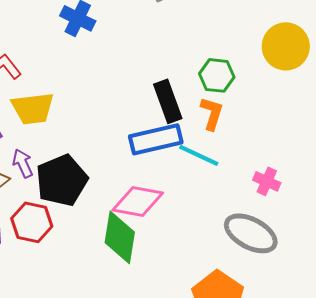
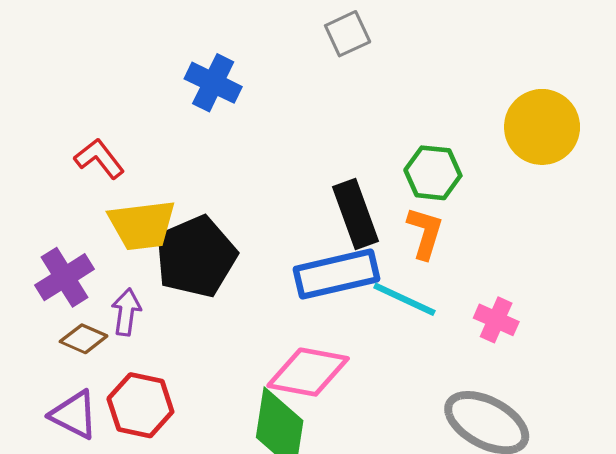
purple arrow: (23, 163) -> (126, 312), turned 32
black pentagon: (62, 180) -> (196, 257), moved
pink cross: (267, 181) -> (496, 320), moved

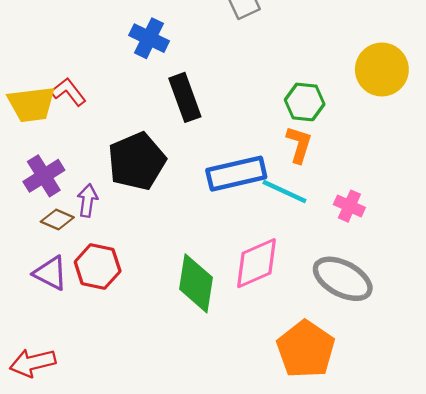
black rectangle: (355, 214) -> (185, 97), moved
yellow trapezoid: (142, 225) -> (32, 104), moved
pink diamond: (308, 372) -> (257, 263), moved, turned -34

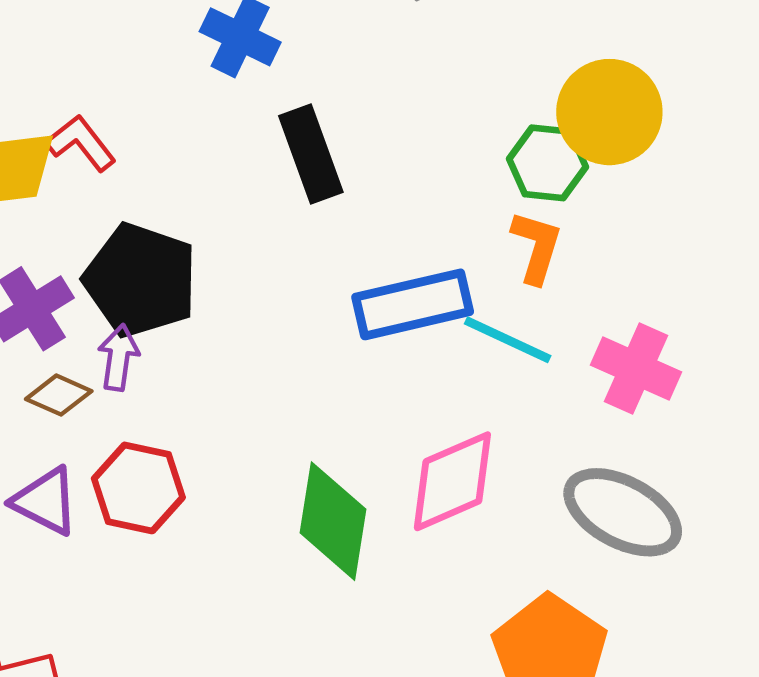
yellow circle: (382, 70) -> (609, 112), moved
black pentagon: (137, 161) -> (141, 280), moved, turned -30
pink cross: (349, 206) -> (636, 369), size x1.4

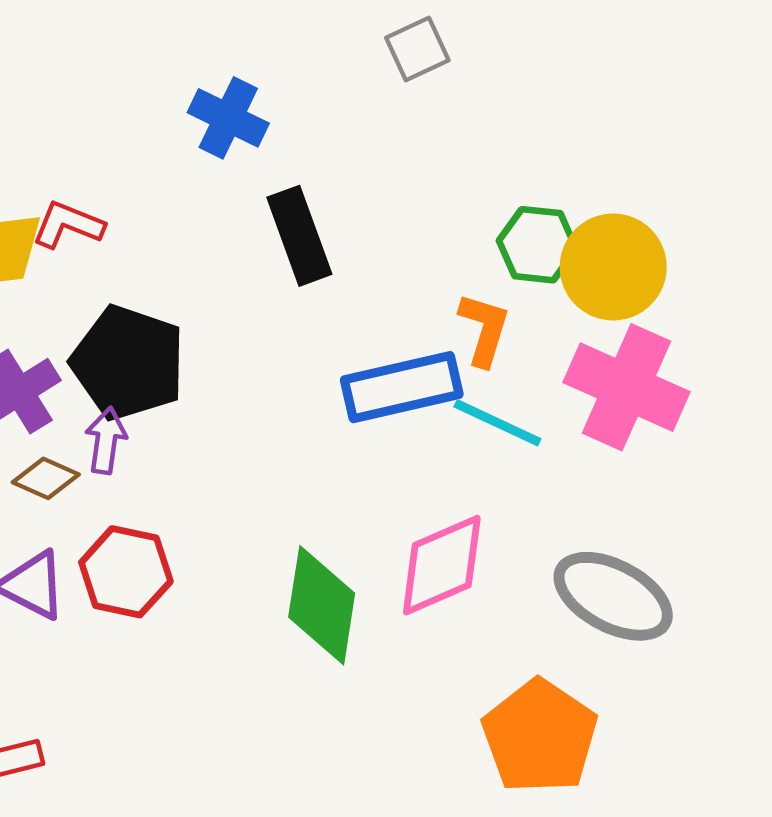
yellow circle: (609, 112) -> (613, 267), moved
red L-shape: (81, 143) -> (68, 225), turned -30
orange L-shape: (536, 247) -> (484, 329), moved
pink cross: (636, 369) -> (627, 387), moved, size x1.4

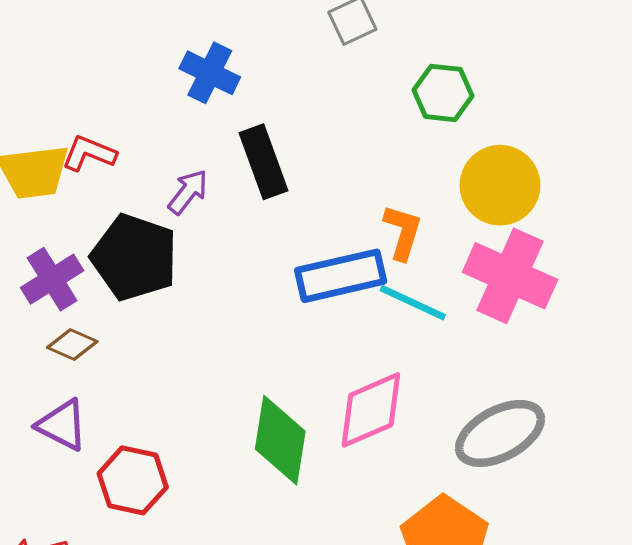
green hexagon: (538, 245) -> (443, 93), moved
purple arrow: (106, 441) -> (188, 192), moved, turned 30
red hexagon: (126, 572) -> (133, 480), moved
gray ellipse: (613, 596) -> (500, 433), turned -56

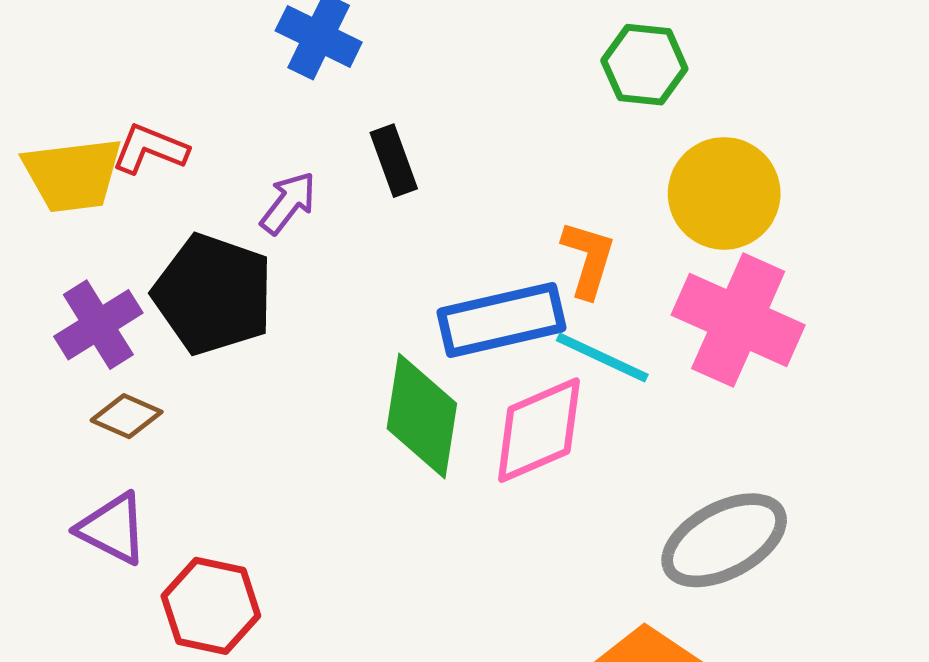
black rectangle: (263, 162) -> (394, 161), size x0.7
pink diamond: (371, 410) -> (539, 430), moved
green diamond: (280, 440) -> (422, 416), moved

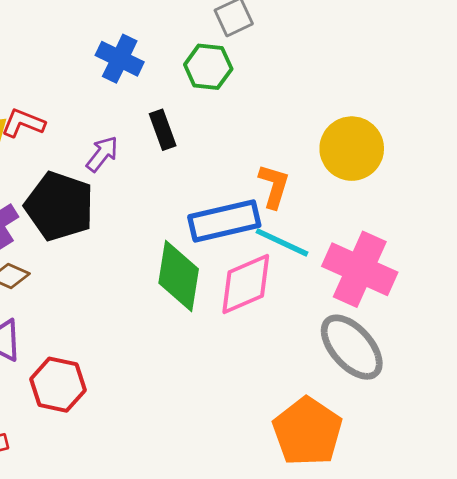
green hexagon: (644, 65) -> (208, 67), moved
pink cross: (738, 320) -> (360, 269), moved
gray ellipse: (724, 540) -> (352, 347), turned 76

